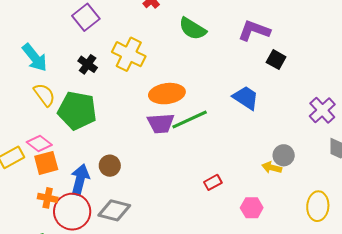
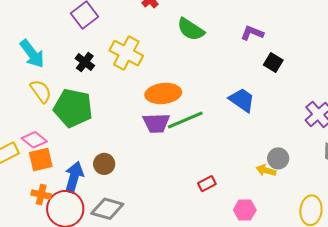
purple L-shape: (254, 31) -> (252, 33), size x0.7

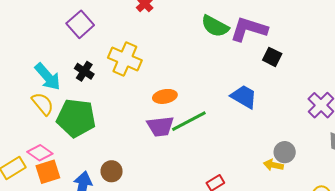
green semicircle: (191, 29) -> (215, 26), moved
purple L-shape: (252, 33) -> (249, 29), size x1.6
cyan arrow: (32, 54) -> (48, 77), moved
orange ellipse: (163, 94) -> (165, 96), size x0.7

